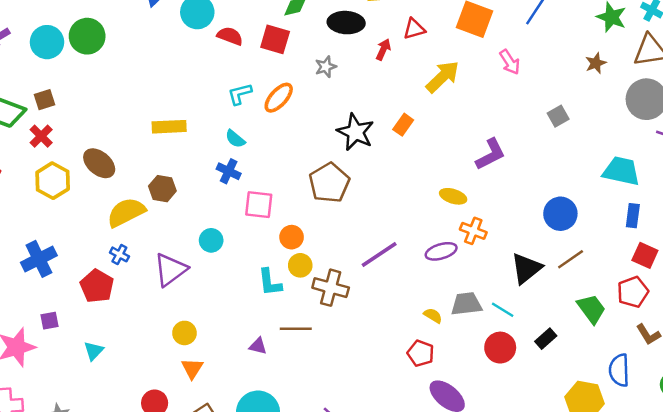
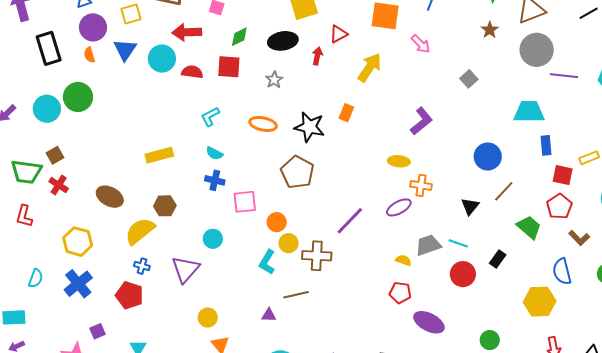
orange ellipse: (279, 98) -> (263, 124), moved, turned 72
yellow hexagon: (53, 181) -> (78, 242), moved
black triangle: (526, 268) -> (470, 206), size x0.7
cyan L-shape: (270, 282) -> (267, 262), turned 50

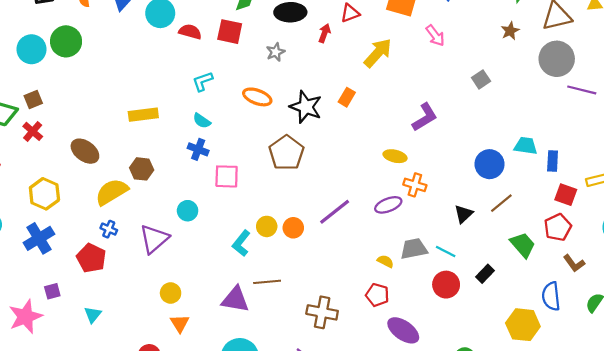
cyan trapezoid: (529, 112) -> (526, 146), moved, size x0.7
orange circle: (277, 222) -> (293, 228), moved
brown cross: (317, 256) -> (322, 312), moved
purple triangle: (269, 315) -> (235, 299), size x1.8

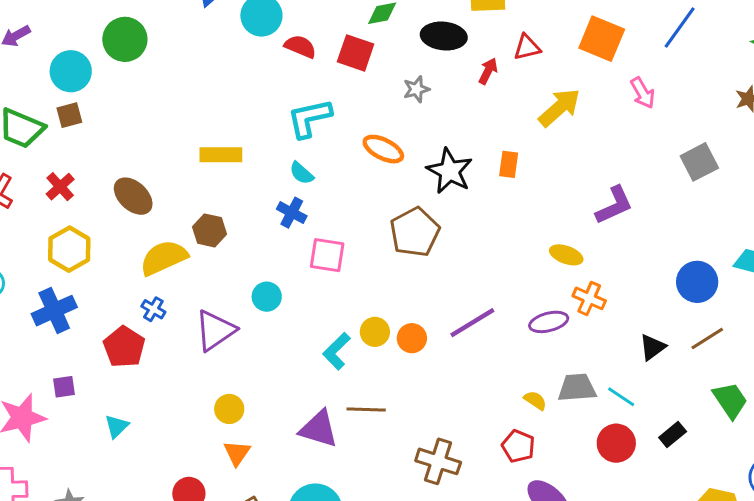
cyan circle: (31, 49) -> (71, 71), moved
gray square: (481, 79) -> (699, 162), size x1.4
cyan L-shape: (203, 81) -> (309, 118), size x1.5
orange rectangle: (347, 97) -> (509, 164), turned -30
red cross: (33, 131) -> (60, 187), moved

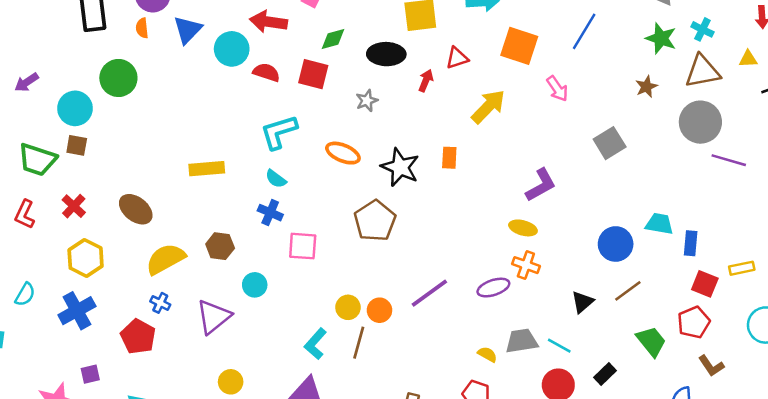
brown square: (69, 115) -> (77, 145), turned 30
brown hexagon: (209, 230) -> (220, 246), moved
yellow ellipse: (566, 255) -> (523, 228), moved
cyan L-shape: (337, 351) -> (315, 344), moved
brown line: (366, 410) -> (359, 343), moved, turned -72

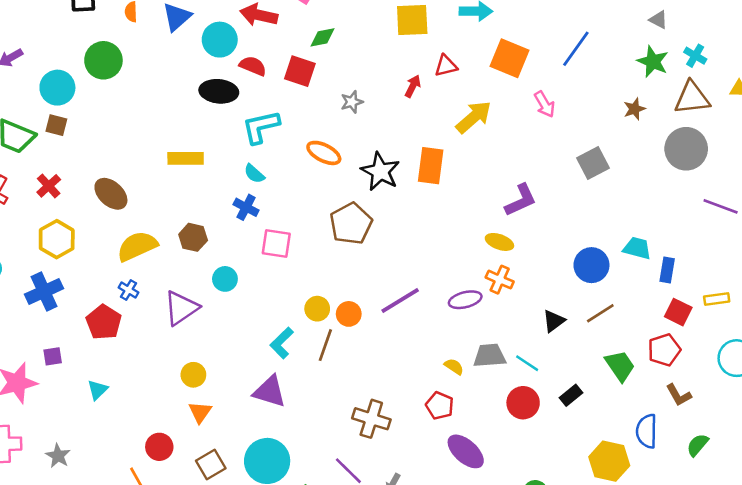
black ellipse: (386, 54) -> (219, 91), moved
orange rectangle: (449, 158) -> (431, 166), size x1.6
purple line: (729, 160) -> (721, 206), moved

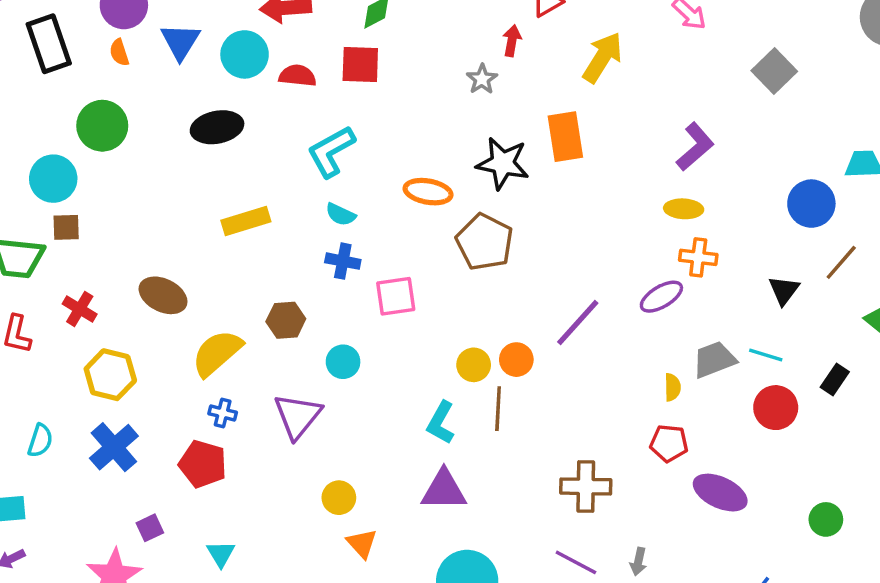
black ellipse: (219, 91) -> (217, 127), moved
gray star: (352, 102) -> (482, 79), moved
orange ellipse: (324, 153) -> (428, 192), moved
yellow semicircle: (454, 367) -> (673, 387), turned 72

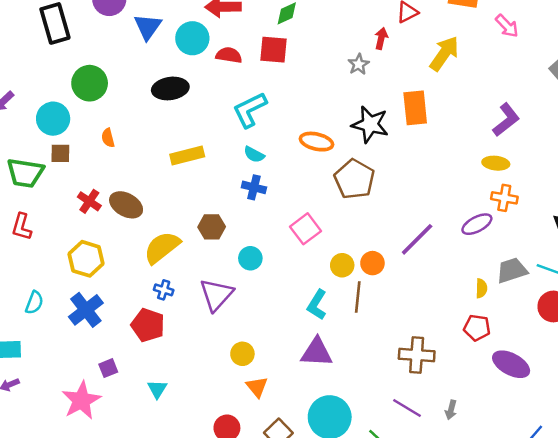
orange semicircle: (119, 52) -> (108, 138), moved
pink square: (396, 296) -> (306, 229), moved, turned -32
red cross: (80, 309) -> (89, 201), moved

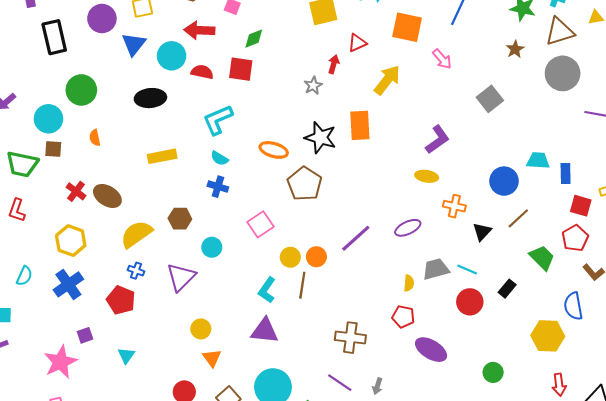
orange cross: (504, 198) -> (454, 206), moved

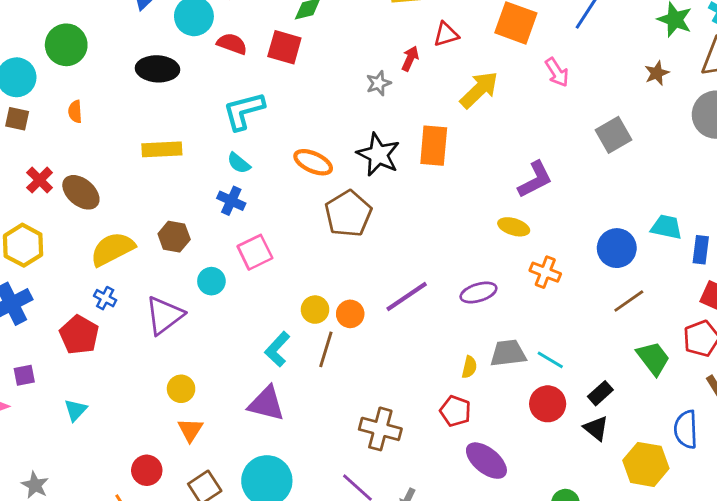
pink square: (260, 224) -> (255, 252), moved
black triangle: (482, 232) -> (596, 428), moved, turned -42

